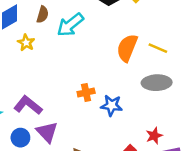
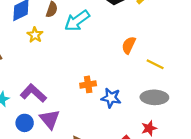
orange semicircle: (127, 48) -> (129, 45), size x0.7
yellow line: (158, 48) -> (155, 64), moved
gray ellipse: (157, 83) -> (154, 97), moved

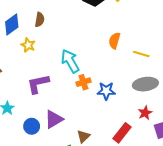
cyan arrow: (77, 21) -> (70, 61), moved, turned 105
purple L-shape: (33, 93) -> (38, 84), moved, turned -45
purple triangle: (50, 119) -> (54, 119), turned 48

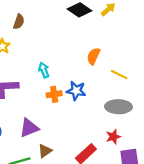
cyan arrow: (70, 61) -> (44, 70), size x0.6
blue star: (106, 91) -> (76, 91), moved
purple triangle: (54, 119) -> (29, 128), moved

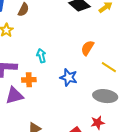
orange cross: (54, 94) -> (29, 80), moved
purple triangle: (29, 128) -> (14, 96), moved

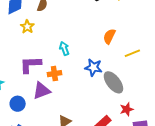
yellow line: (109, 67) -> (132, 53), turned -49
gray ellipse: (105, 96) -> (113, 82), moved, turned 50

